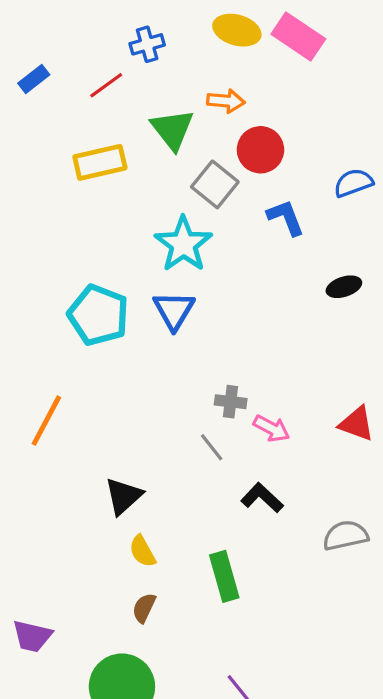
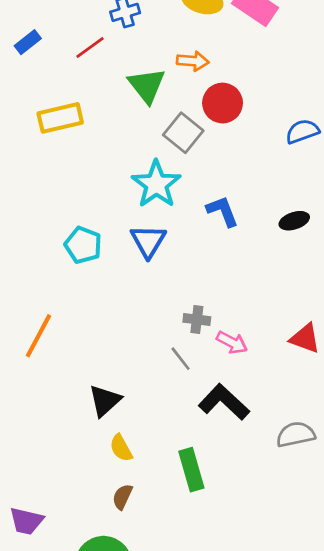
yellow rectangle: (100, 162) -> (60, 118), moved
blue L-shape: (286, 217) -> (223, 211), moved
cyan pentagon: (98, 315) -> (83, 245), size x0.7
black L-shape: (262, 498) -> (224, 402), size x1.4

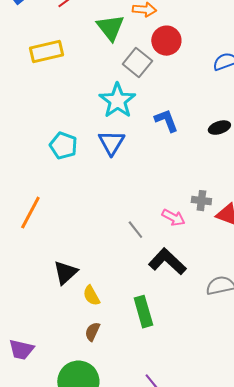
gray cross: (197, 319) -> (201, 201), moved
black triangle: (105, 401) -> (65, 273), moved

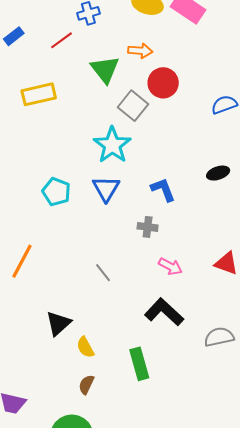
blue L-shape: (166, 121) -> (163, 190), moved
gray cross: (201, 201) -> (148, 227), moved
gray line: (135, 230) -> (103, 273), moved

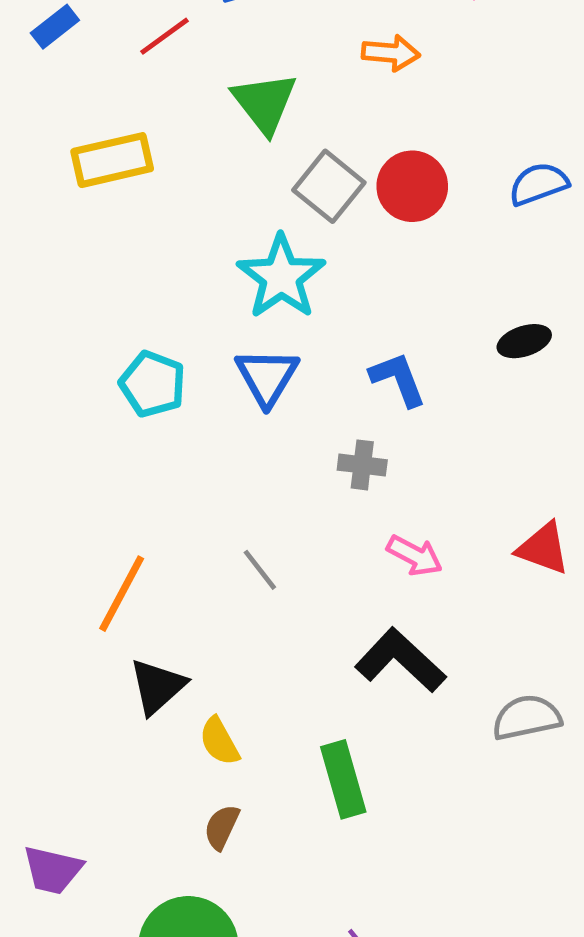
orange arrow: (140, 51) -> (391, 53), moved
red circle: (163, 83) -> (412, 186), moved
orange line: (22, 261) -> (122, 594), moved

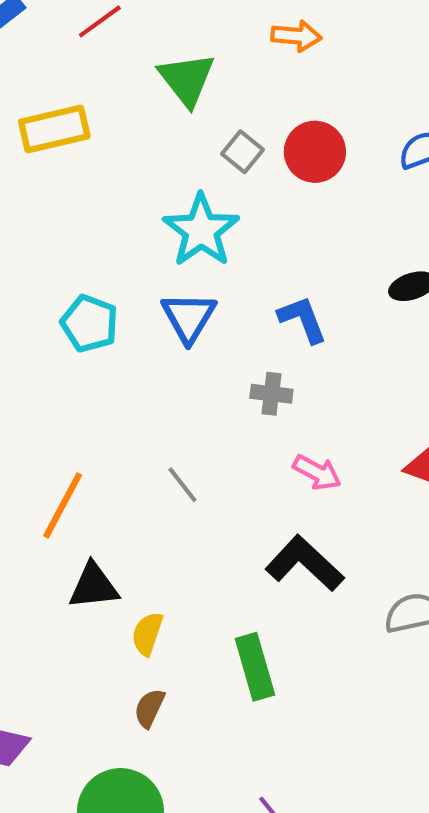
gray square: (329, 186) -> (243, 152), size x0.7
black triangle: (157, 687) -> (94, 586), turned 36
yellow semicircle: (219, 741) -> (147, 634), turned 48

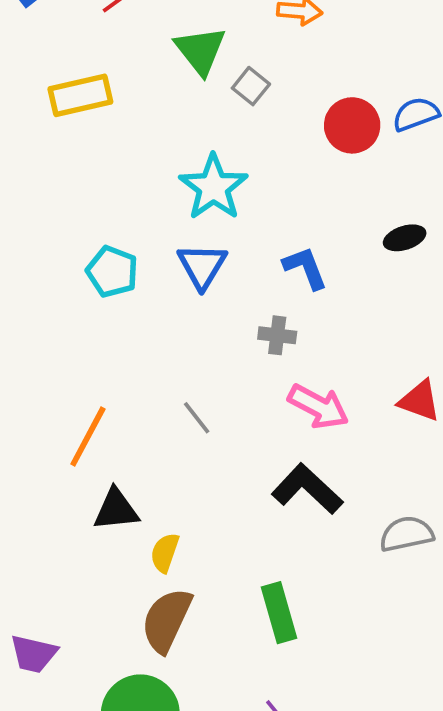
gray square: (243, 152) -> (251, 86), moved
red circle: (315, 152) -> (352, 125), moved
pink arrow: (317, 472) -> (318, 407), size x1.4
green rectangle: (255, 667) -> (279, 613), moved
brown semicircle: (149, 708) -> (167, 620), size x1.8

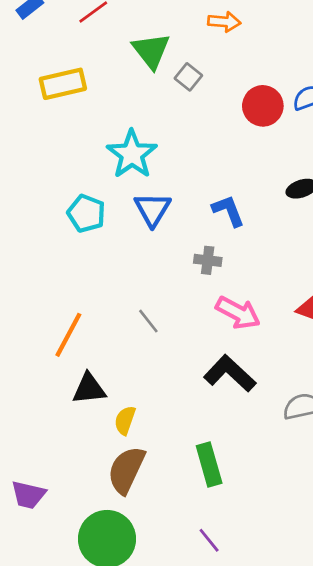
cyan star: (213, 187) -> (132, 154), moved

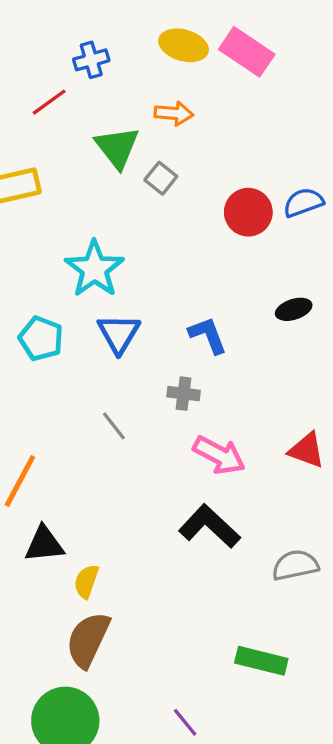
orange arrow: (224, 22) -> (174, 113), moved
gray line: (148, 321) -> (114, 426), moved
green rectangle: (209, 464) -> (261, 661), moved, turned -60

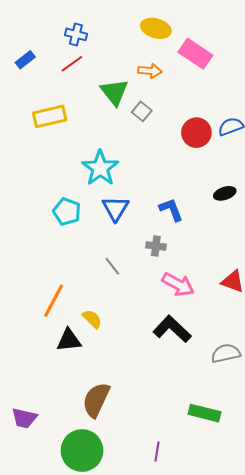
pink rectangle: (247, 52) -> (195, 54), moved
blue cross: (91, 60) -> (76, 34), moved, turned 30
yellow semicircle: (86, 581) -> (92, 319), moved, turned 115
purple line: (185, 722) -> (157, 452), turned 48

